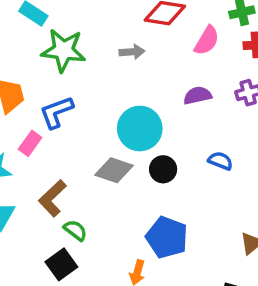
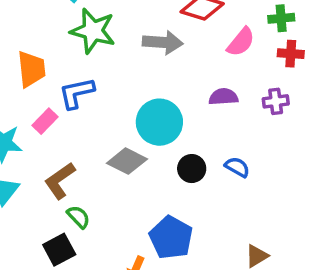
gray arrow: (132, 52) -> (163, 42), size x1.5
black circle: (163, 169) -> (192, 169), moved

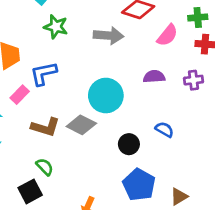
green star: (93, 31) -> (56, 27), size x0.7
black circle: (192, 169) -> (129, 144), moved
brown L-shape: (60, 181) -> (46, 127), moved, turned -128
blue pentagon: (171, 238) -> (139, 185), moved

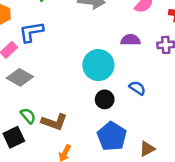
cyan circle: (106, 96) -> (98, 65), moved
gray diamond: (81, 125) -> (20, 77), moved
brown L-shape: (46, 127) -> (54, 122), moved

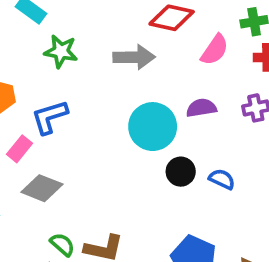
cyan circle: (98, 65) -> (153, 127), moved
black circle: (105, 99) -> (181, 172), moved

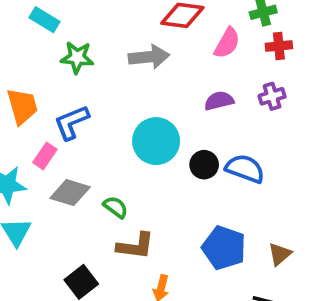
cyan circle: (153, 127) -> (156, 141), moved
blue semicircle: (222, 179) -> (245, 169), size x1.5
green semicircle: (62, 244) -> (116, 207), moved

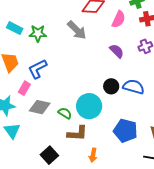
cyan rectangle: (45, 20) -> (15, 28), moved
gray arrow: (149, 57) -> (77, 30), turned 55
purple semicircle: (219, 101) -> (117, 51), turned 63
cyan circle: (156, 141) -> (89, 106), moved

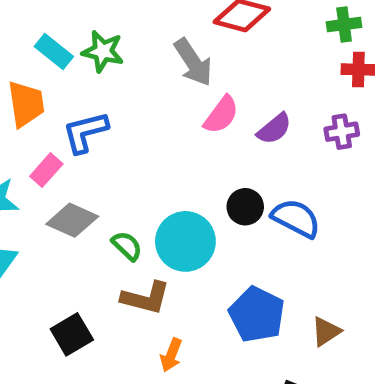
pink semicircle: (119, 19) -> (221, 115), moved
cyan rectangle: (15, 28) -> (54, 52), moved
purple semicircle: (117, 51) -> (274, 129), turned 84

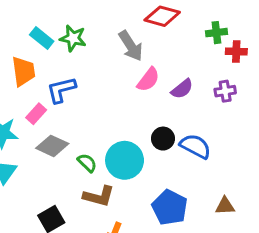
green cross: (344, 25) -> (216, 33), moved
brown triangle: (326, 331) -> (225, 206), moved, turned 30

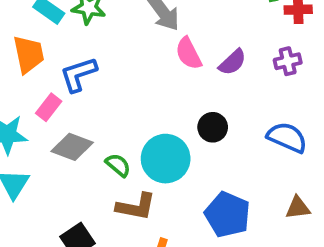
pink semicircle: (148, 80) -> (189, 53), turned 120
blue semicircle: (195, 146) -> (287, 137), moved

